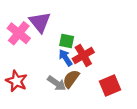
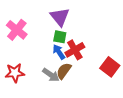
purple triangle: (40, 22) -> (60, 17), moved
red star: (17, 81) -> (15, 73), turned -30
red square: (110, 86) -> (110, 67), moved, turned -30

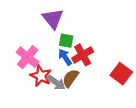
purple triangle: (60, 17) -> (53, 19), moved
pink cross: (17, 30) -> (28, 57), moved
red star: (15, 73) -> (41, 76), moved, turned 30

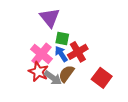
pink cross: (28, 57) -> (41, 54), moved
red square: (121, 74) -> (102, 78), moved

